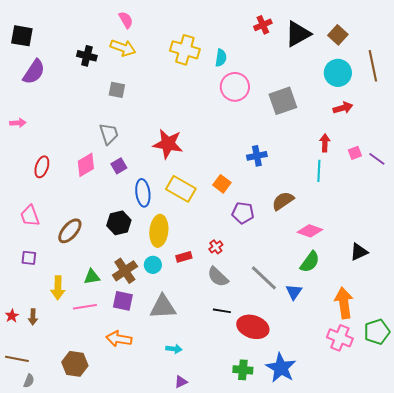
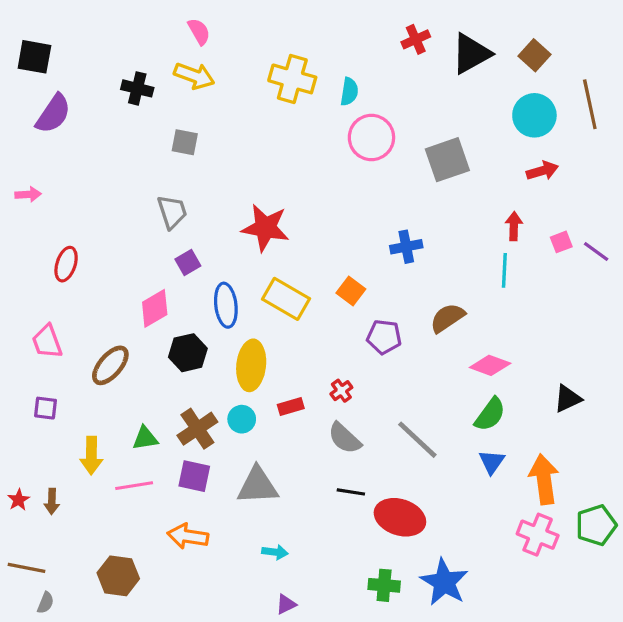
pink diamond: (86, 165) -> (155, 308), moved
blue triangle: (294, 292) -> (492, 462), moved

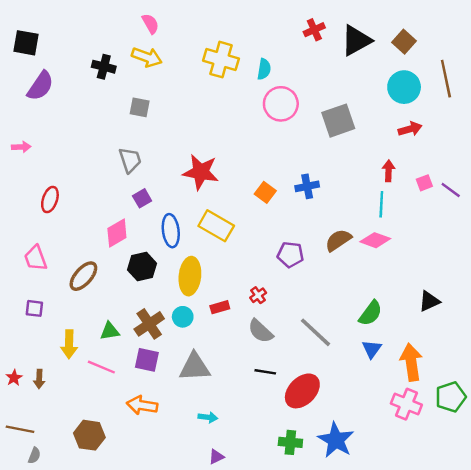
orange square: (351, 291) -> (265, 192), moved
pink diamond: (490, 365) -> (375, 240), moved
pink line: (134, 486) -> (101, 367), turned 32
red ellipse: (400, 517) -> (302, 391), turned -63

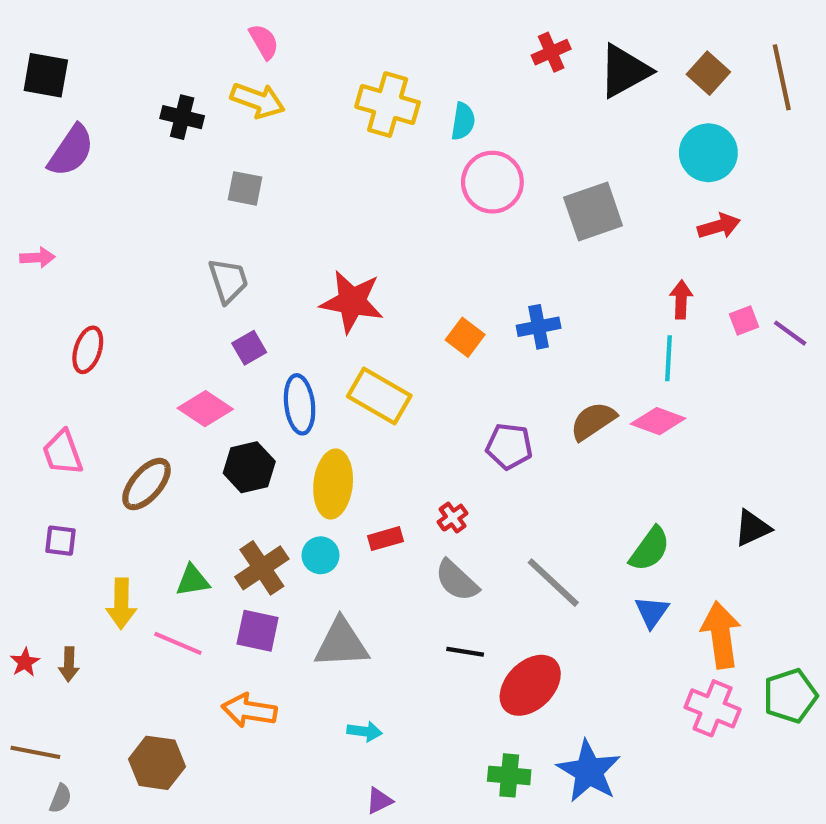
brown line: (446, 79) -> (782, 77), moved
pink diamond: (117, 233) -> (205, 409), turned 64

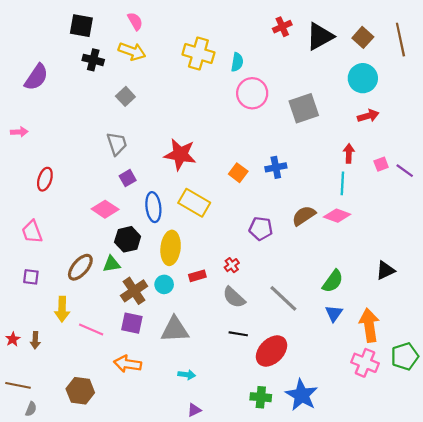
black square: (46, 75) -> (81, 26), moved
gray square: (245, 188) -> (125, 96), turned 36
brown ellipse: (146, 484) -> (80, 267), moved
green triangle: (193, 580) -> (111, 264), moved

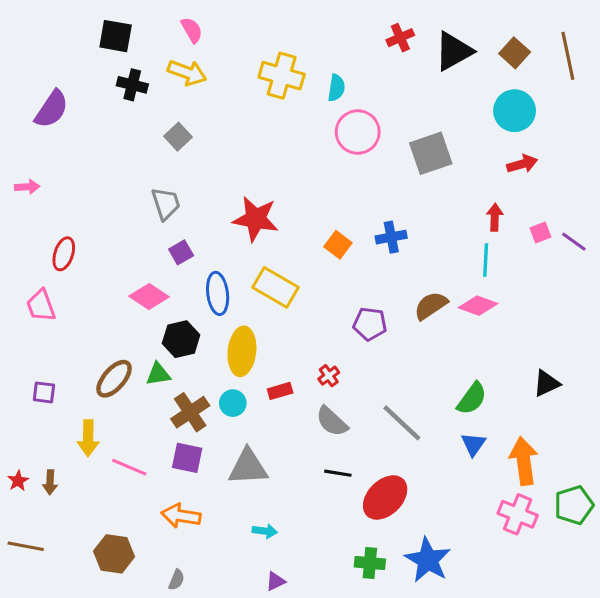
pink trapezoid: (32, 232) -> (41, 306), moved
gray semicircle: (31, 409) -> (176, 580), moved

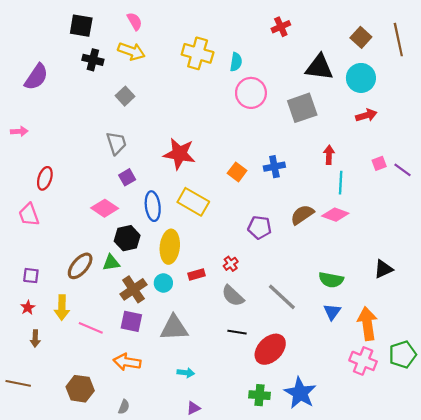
black triangle: (454, 51) -> (319, 67), moved, turned 36
red arrow: (495, 217) -> (329, 155), moved
green semicircle: (472, 399) -> (331, 280), turned 65
red star: (18, 481) -> (28, 308), moved

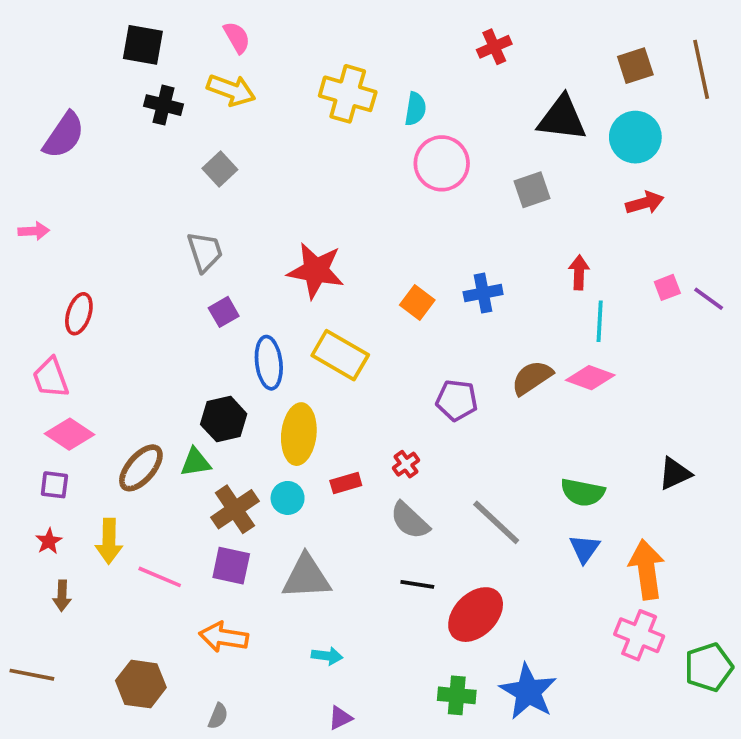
brown square: (361, 37) -> (635, 66), turned 30
gray square: (302, 108) -> (532, 190), size x0.7
pink diamond: (105, 208) -> (70, 434), moved
green pentagon: (403, 355) -> (709, 667), moved

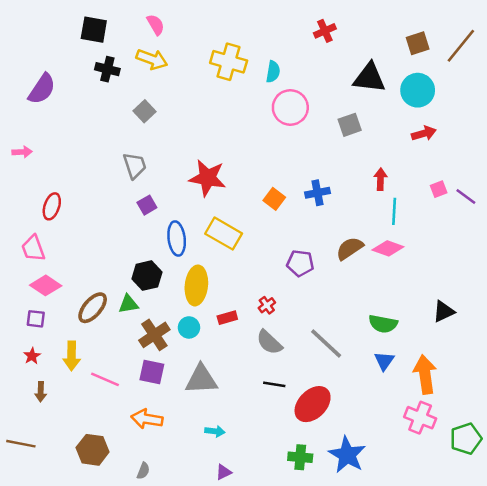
brown line: (701, 69) -> (461, 46), turned 51

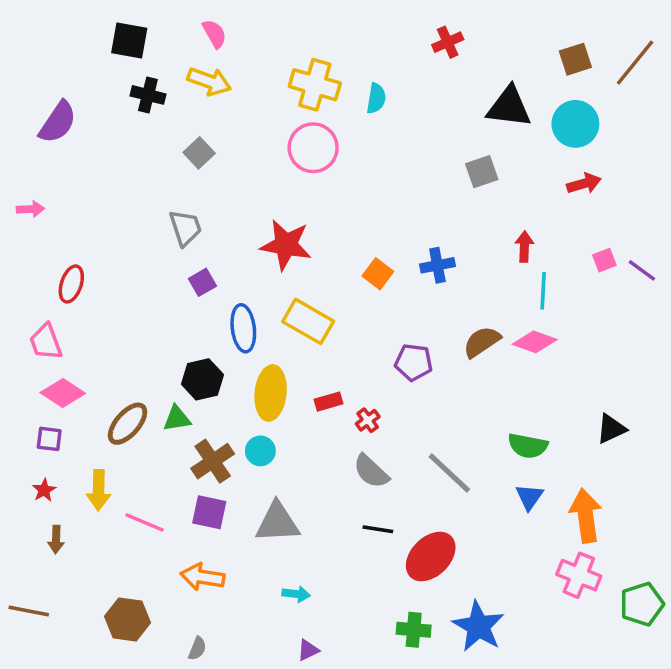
pink circle: (290, 107) -> (313, 148), moved
red rectangle: (227, 318) -> (328, 402), moved

